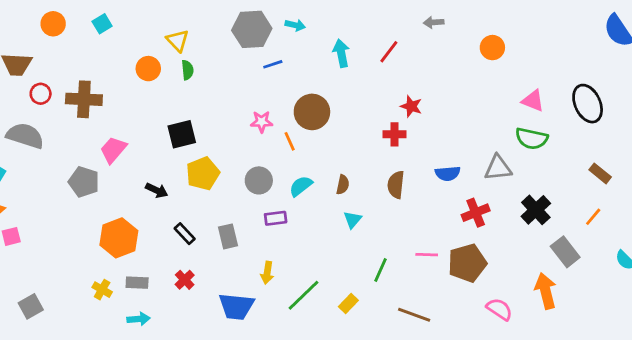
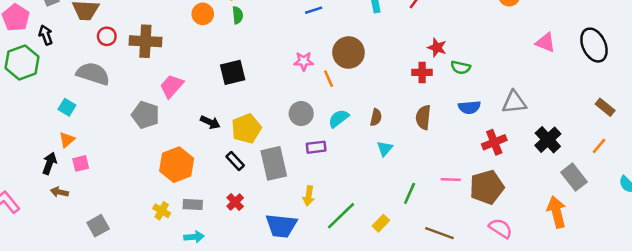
green semicircle: (532, 138) -> (461, 67), moved, size x0.7
yellow pentagon: (203, 173) -> (246, 129), moved
gray rectangle: (228, 236) -> (274, 163), size x1.5
pink semicircle: (499, 309) -> (501, 228), moved

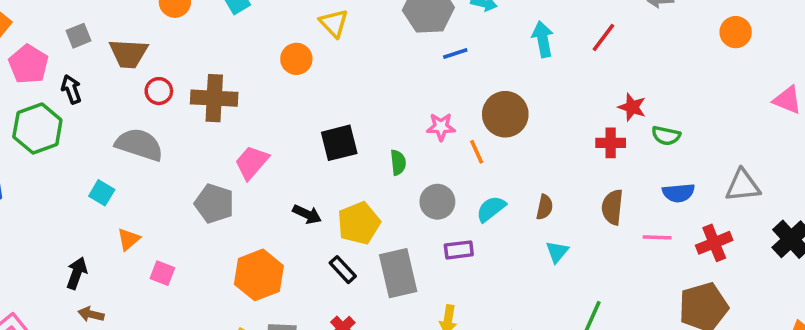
green semicircle: (238, 15) -> (398, 162), moved
orange triangle: (67, 140) -> (128, 239), moved
pink square: (81, 163) -> (162, 273), moved, turned 35
pink line: (451, 180) -> (657, 237), moved

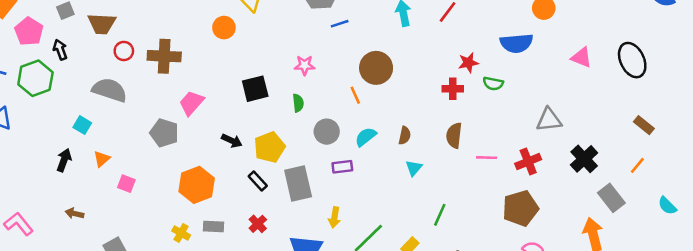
red star: (632, 107) -> (468, 63), turned -30
pink star: (441, 127) -> (305, 65), moved
blue semicircle: (678, 193) -> (516, 43), moved, size x1.4
black arrow: (77, 273) -> (64, 160), moved

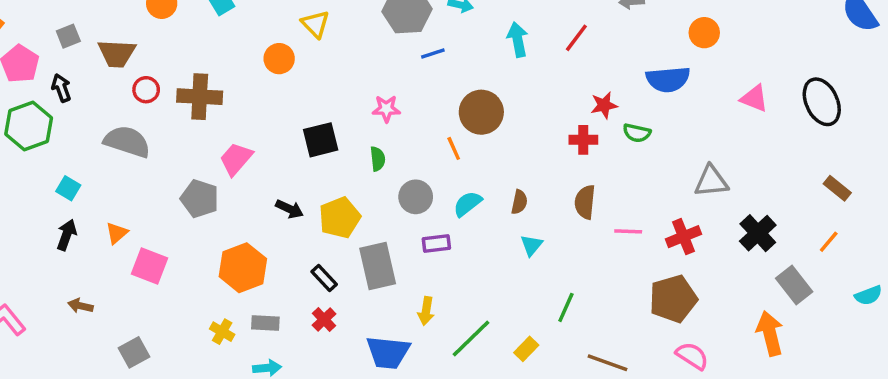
cyan square: (82, 125) -> (68, 188), moved
black rectangle: (258, 181) -> (324, 278), moved
pink square: (126, 184) -> (150, 266), size x1.5
cyan semicircle: (667, 206) -> (868, 295), turned -66

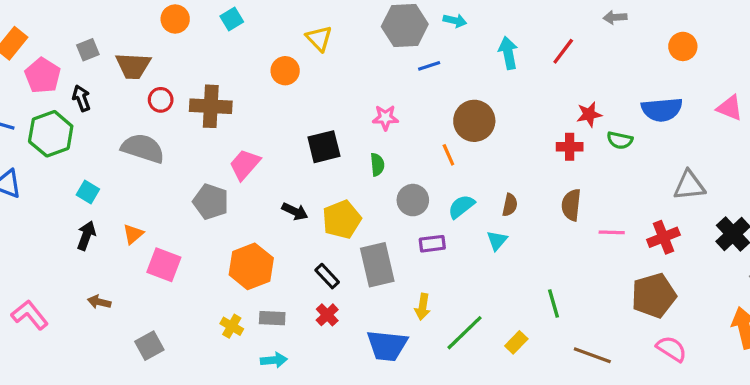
blue semicircle: (668, 79) -> (662, 110), moved
cyan triangle: (531, 245) -> (497, 240), moved
green line: (566, 307) -> (554, 304), turned -40

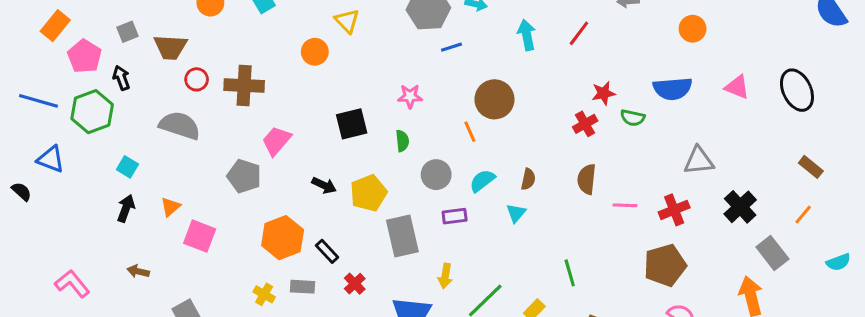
red cross: (570, 147) -> (585, 124), turned -30
black rectangle: (327, 276) -> (327, 251), moved

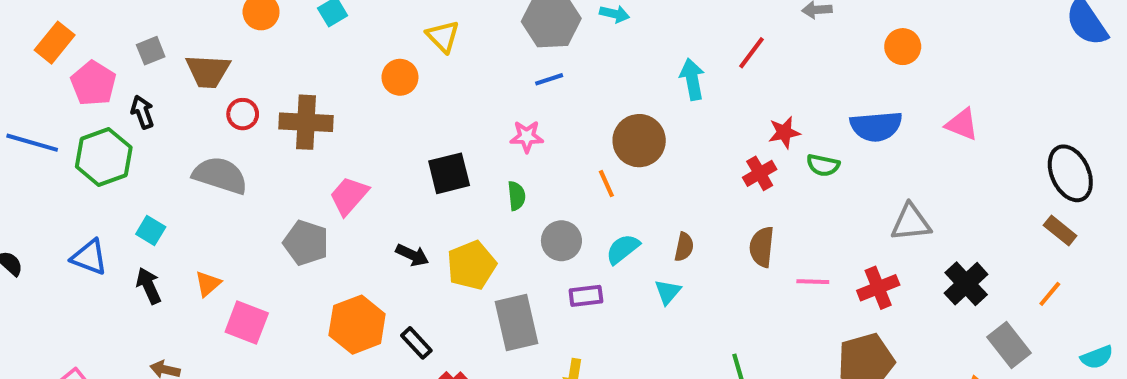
cyan arrow: (527, 35) -> (692, 79), moved
blue line: (451, 47) -> (549, 79), moved
black ellipse: (797, 90) -> (1070, 173), moved
blue triangle: (51, 159) -> (89, 257), moved
black arrow: (126, 208) -> (149, 286), turned -44

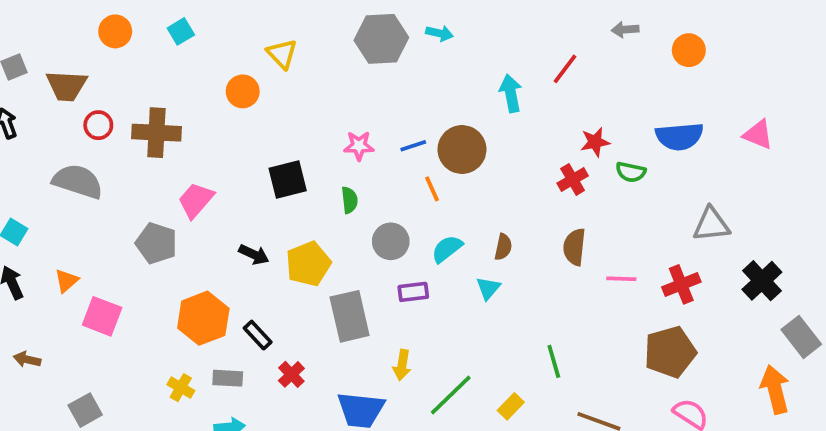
orange circle: (903, 47) -> (689, 50), moved
blue line: (549, 79) -> (413, 146), moved

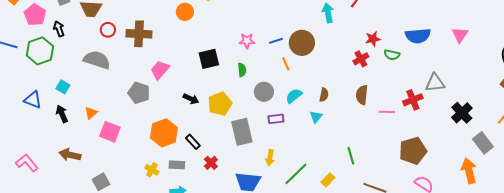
pink triangle: (758, 135) -> (460, 35), turned 42
red cross: (681, 284) -> (413, 100), moved
brown arrow: (27, 359) -> (70, 155), size x1.5

